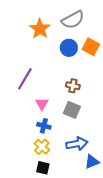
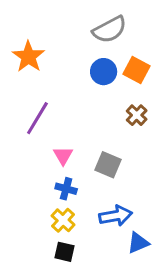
orange star: (40, 29) -> (28, 57), moved
brown cross: (73, 86) -> (137, 115), moved, turned 32

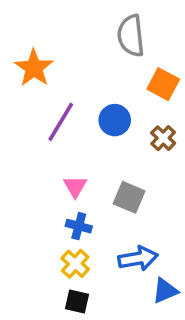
gray semicircle: (110, 30) -> (131, 36), turned 112
blue circle: (104, 72) -> (115, 120), moved
purple line: (37, 118) -> (61, 122), moved

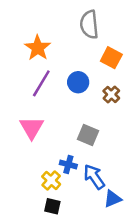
orange star: (34, 68) -> (38, 48), moved
pink triangle: (75, 187) -> (32, 128), moved, size x1.5
blue cross: (79, 226) -> (68, 164), moved
blue arrow: (138, 258) -> (94, 177), turned -115

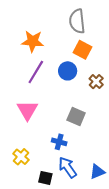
orange star: (38, 48) -> (33, 41), turned -30
orange square: (111, 58) -> (82, 50), moved
blue arrow: (94, 177) -> (68, 167), moved
yellow cross: (51, 180) -> (21, 157), moved

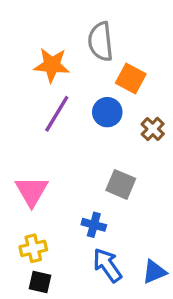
gray semicircle: (77, 21) -> (101, 42), moved
pink triangle: (27, 110) -> (32, 191), moved
yellow cross: (21, 157) -> (33, 248), turned 35
black square: (45, 178) -> (40, 282), moved

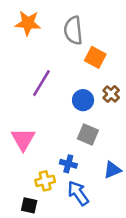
orange star: (52, 65) -> (28, 23), moved
blue circle: (107, 112) -> (83, 100), moved
yellow cross: (33, 248) -> (45, 181), moved
blue triangle: (154, 272) -> (112, 170), moved

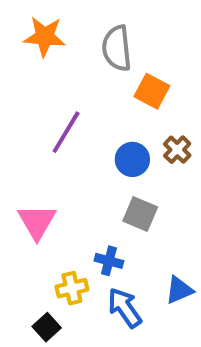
blue triangle: (112, 170) -> (179, 290), moved
black square: (29, 205) -> (47, 327), turned 35

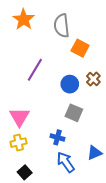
orange star: (45, 37) -> (24, 19), turned 30
yellow cross: (72, 288) -> (18, 143), moved

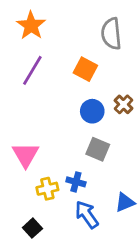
gray semicircle: (62, 26) -> (111, 34), moved
orange square: (80, 48) -> (85, 69), moved
purple line: (35, 70) -> (32, 70), moved
yellow cross: (18, 143) -> (47, 189), moved

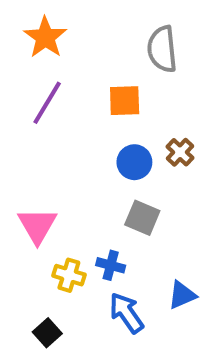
orange square: (85, 69) -> (125, 101), turned -30
yellow cross: (47, 189) -> (69, 275), turned 30

